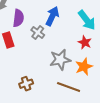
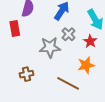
gray cross: (38, 32) -> (69, 34), moved
gray star: (60, 60) -> (50, 47), moved

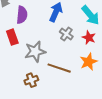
gray star: (50, 47) -> (35, 52), moved
brown line: (68, 83) -> (59, 68), moved

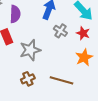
brown line: (59, 68) -> (62, 80), moved

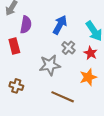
gray star: (30, 50) -> (50, 65), moved
brown cross: (28, 79) -> (16, 86), moved, turned 32

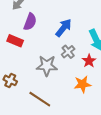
red rectangle: (14, 46) -> (15, 41), turned -63
brown line: (63, 97) -> (40, 99), moved

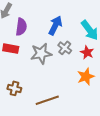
gray star: (47, 66) -> (41, 54), moved
brown line: (40, 99) -> (47, 100), turned -40

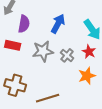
gray cross: (65, 48) -> (67, 55), moved
brown cross: (14, 88) -> (15, 85), size x1.5

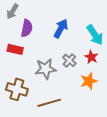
gray star: (43, 51) -> (46, 69), moved

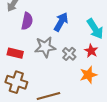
red rectangle: (15, 49) -> (15, 53), moved
gray star: (46, 69) -> (45, 47), moved

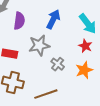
gray cross: (69, 54) -> (58, 64), moved

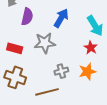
gray cross: (58, 64) -> (61, 71), moved, turned 32

